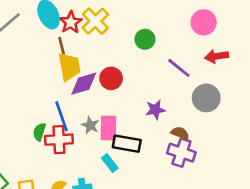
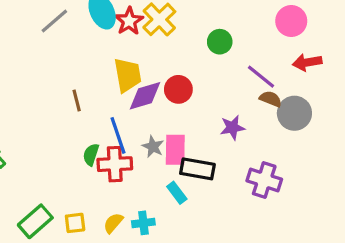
brown line: (62, 46) -> (77, 100), moved
brown semicircle: (180, 133) -> (271, 99), moved

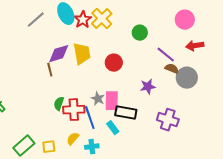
purple diamond: (145, 96) -> (59, 54), moved
blue line: (118, 135) -> (90, 118), moved
yellow semicircle: (113, 223) -> (73, 139), moved

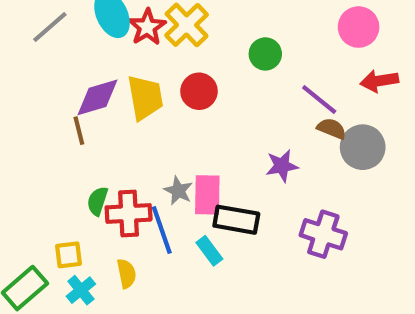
red circle: (114, 63) -> (199, 91), moved
yellow semicircle: (73, 139) -> (126, 274), turned 128
yellow square: (49, 147) -> (68, 255), moved
cyan cross: (92, 147) -> (81, 290), moved, turned -32

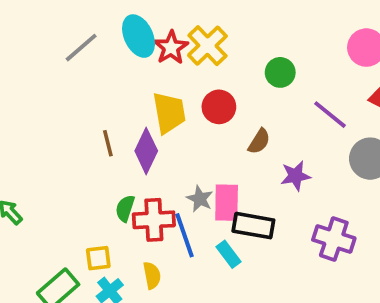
purple diamond: (97, 97) -> (146, 151), moved, turned -48
brown semicircle: (332, 129) -> (259, 141), moved, turned 100

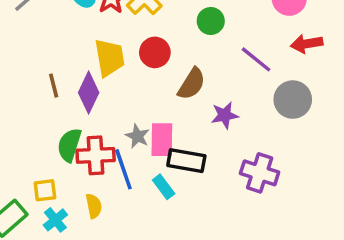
brown semicircle: (259, 141) -> (192, 84), size x1.4
green semicircle: (125, 208) -> (69, 145), size x1.4

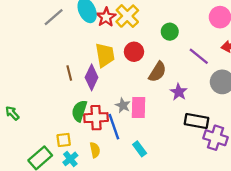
purple star: (225, 115) -> (179, 92), turned -30
black rectangle: (186, 161) -> (197, 121), moved
purple cross: (260, 173) -> (216, 138), moved
cyan rectangle: (164, 187) -> (140, 149), moved

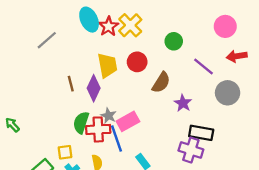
gray line: (54, 17) -> (47, 40), moved
gray star: (123, 105) -> (108, 116), moved
pink rectangle: (138, 108) -> (128, 121), moved, turned 60
purple cross: (216, 138) -> (191, 150), moved

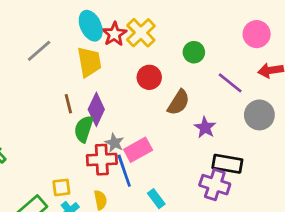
yellow trapezoid: (107, 65) -> (89, 62), moved
green semicircle: (81, 123) -> (84, 129), moved

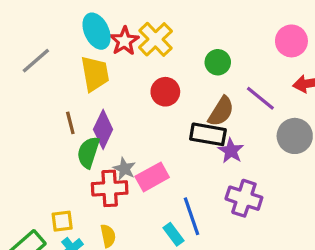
brown semicircle: (179, 102) -> (221, 111), moved
black rectangle: (227, 164) -> (208, 134), moved
blue line: (124, 171) -> (192, 216), moved
purple cross: (215, 185) -> (244, 198), moved

